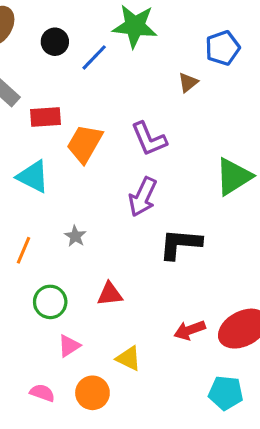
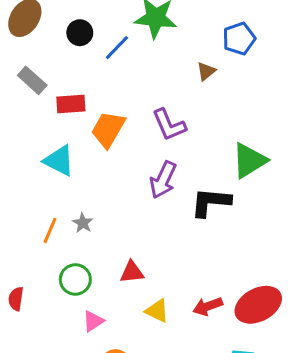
gray star: (75, 236) -> (83, 223), moved
black L-shape: (180, 244) -> (211, 202), moved
yellow triangle: (129, 358) -> (157, 311), moved

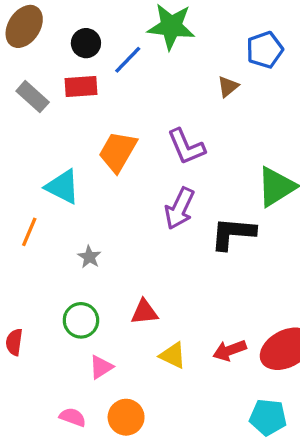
red rectangle: (71, 104) -> (81, 87), moved
orange line: (50, 230) -> (29, 232), moved

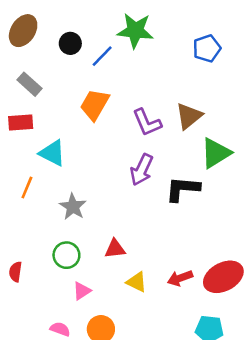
red rectangle: (81, 87) -> (21, 122), moved
brown triangle: (228, 87) -> (189, 116), moved, size x1.6
orange trapezoid: (118, 152) -> (95, 105), moved
gray star: (89, 257) -> (73, 207), size x1.5

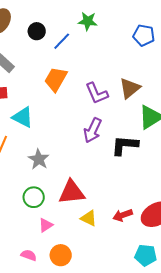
green star: (135, 31) -> (88, 21), size x0.7
blue pentagon: (207, 48) -> (144, 35), turned 30
red triangle: (115, 249) -> (72, 192), size x1.6

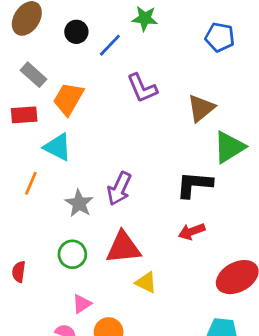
orange trapezoid: (56, 79) -> (68, 99), moved
purple L-shape: (97, 93) -> (142, 88), moved
purple arrow: (93, 130) -> (119, 189), moved
red arrow: (123, 215) -> (192, 231), moved
pink triangle: (46, 225) -> (82, 304), moved

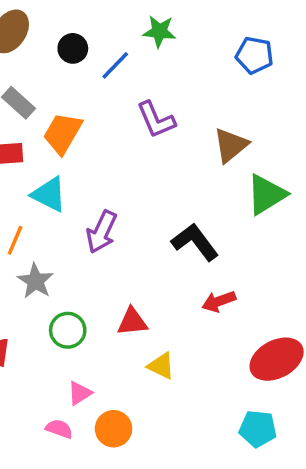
black L-shape: (194, 185) -> (195, 242), moved, turned 48
purple arrow: (119, 189) -> (102, 232), moved
gray star: (79, 203) -> (35, 281), moved
red triangle: (123, 248) -> (132, 322), size x0.7

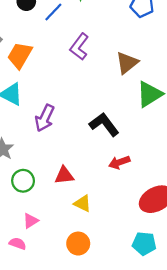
purple L-shape: (156, 120) -> (79, 47), turned 60
orange circle: (114, 429) -> (78, 244), moved

